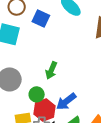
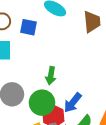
green circle: (37, 94) -> (42, 103), size x1.6

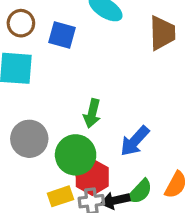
blue arrow: (73, 103) -> (135, 141), moved

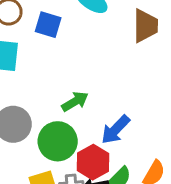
green arrow: (92, 113) -> (75, 102), turned -136
red hexagon: (92, 177) -> (93, 162), moved

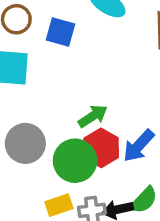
red hexagon: (93, 162) -> (101, 148), moved

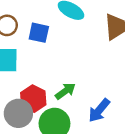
red hexagon: (101, 148) -> (33, 99), moved

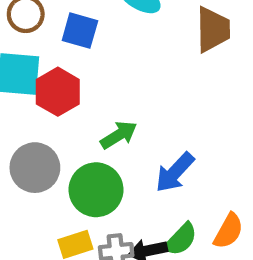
red hexagon: (33, 99) -> (58, 92), moved

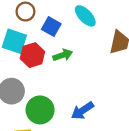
green arrow: (119, 135) -> (63, 55), moved

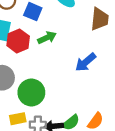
blue arrow: (82, 111) -> (86, 62), moved

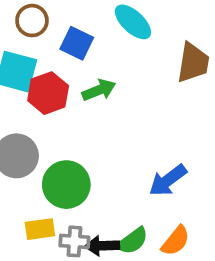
blue arrow: (86, 62) -> (168, 180), moved

